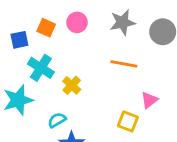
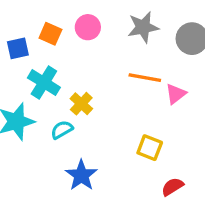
pink triangle: (149, 100) -> (176, 94), moved
cyan semicircle: (57, 120) -> (62, 130), moved

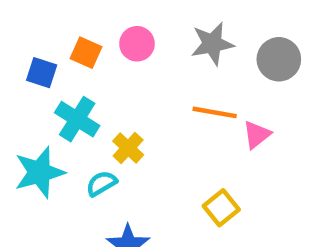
blue square: (18, 48) -> (42, 73), turned 30
yellow square: (150, 148) -> (221, 208), turned 30

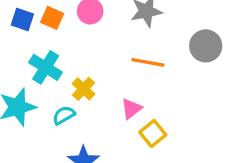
gray circle: (279, 59) -> (206, 46), moved
blue square: (42, 73) -> (22, 19), moved
pink triangle: (257, 135) -> (131, 109), moved

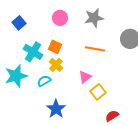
orange square: (52, 18) -> (55, 47), moved
blue square: (22, 19) -> (19, 23), turned 32

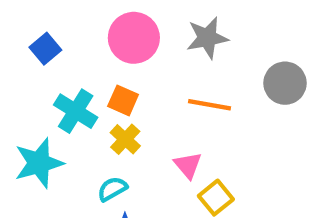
pink circle: (60, 18) -> (134, 38), size x1.5
pink triangle: (85, 77) -> (188, 165), turned -32
cyan semicircle: (44, 81) -> (112, 189), moved

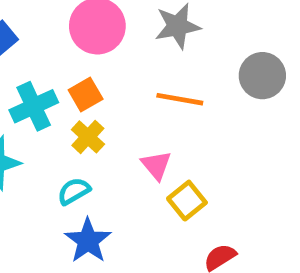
orange square: (123, 100) -> (86, 94), turned 36
cyan cross: (76, 111) -> (34, 106), turned 33

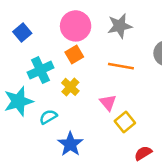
orange square: (86, 94) -> (74, 55), moved
cyan semicircle: (74, 191) -> (48, 117), moved

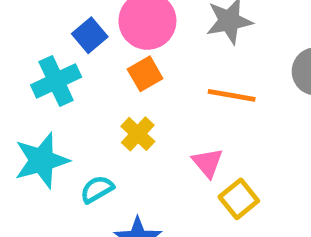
blue square: (22, 32) -> (90, 35), moved
cyan cross: (40, 70) -> (56, 81), moved

